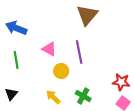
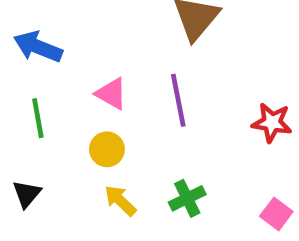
yellow circle: (61, 71) -> (107, 149), moved
red star: (121, 82) -> (272, 123), moved
green cross: (83, 96) -> (187, 198), turned 35

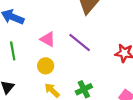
purple line: (178, 100) -> (80, 42), turned -40

